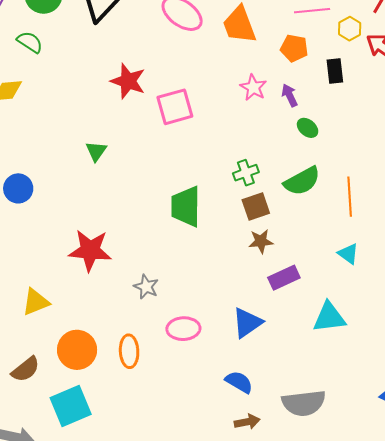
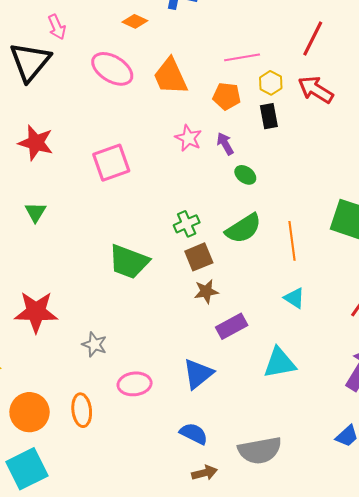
yellow hexagon: (350, 29) -> (271, 83), moved
red star: (128, 81) -> (36, 143), moved
green trapezoid: (186, 207) -> (129, 262), turned -66

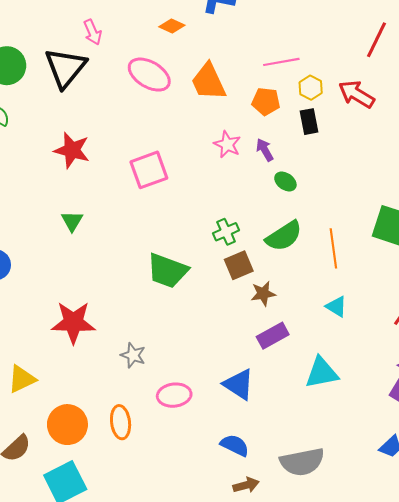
red line: (313, 39) -> (376, 40), moved
brown star: (206, 291) -> (263, 294), moved
blue triangle: (198, 374) -> (239, 384), turned -48

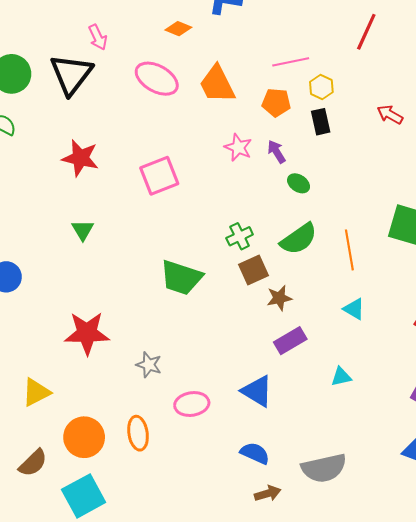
red line: (376, 40) -> (366, 32), moved
red arrow: (356, 94) -> (390, 115), moved, size x0.7
cyan triangle: (322, 373) -> (341, 377), size x0.6

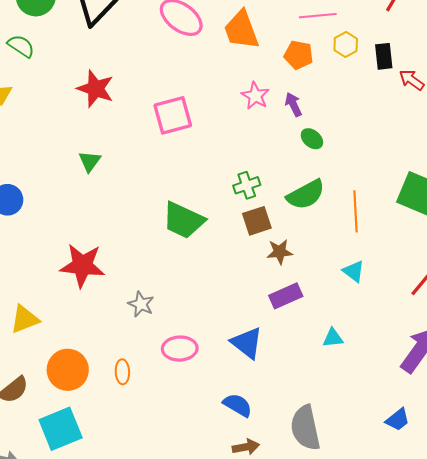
black rectangle: (321, 122) -> (384, 56), moved
orange ellipse: (138, 433) -> (122, 372), size x0.7
gray semicircle: (324, 468) -> (305, 428), turned 84

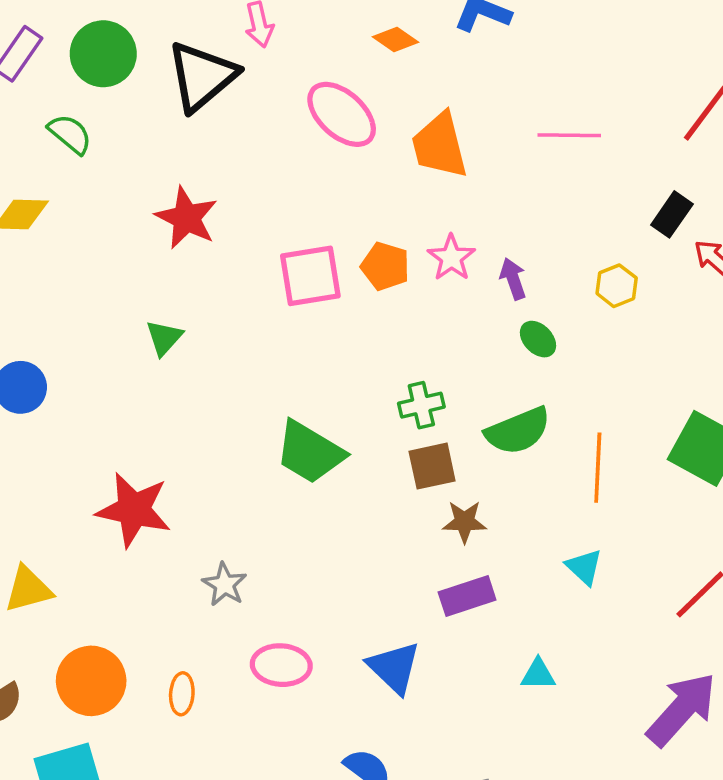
yellow hexagon: (346, 44) -> (617, 286), moved
orange pentagon: (299, 55) -> (385, 266), moved
black rectangle: (384, 56) -> (672, 214), turned 35

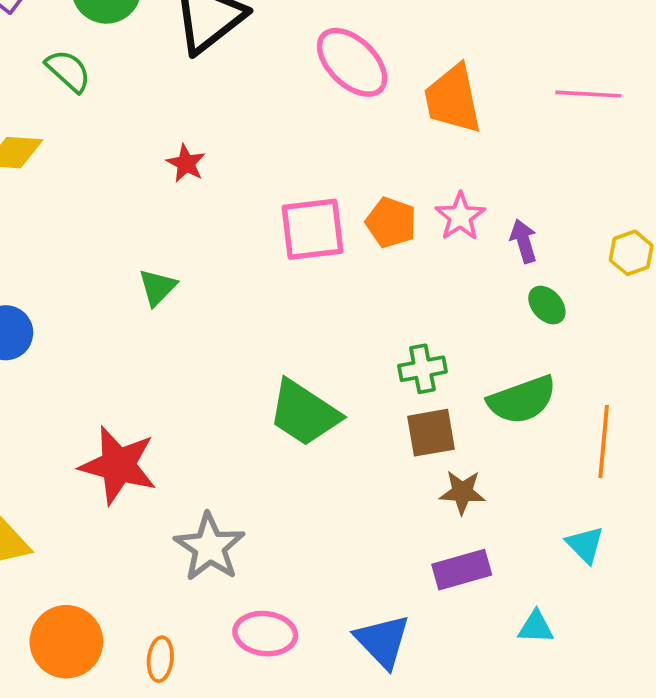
red star: (186, 218) -> (186, 163), size x0.6
gray star: (225, 584) -> (210, 547), size x1.5
cyan triangle: (538, 674) -> (536, 627), moved

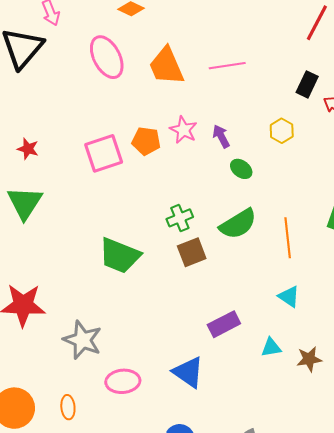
pink ellipse: (352, 62) -> (107, 57), turned 30
pink line: (588, 94) -> (227, 66), moved
red star: (186, 163) -> (28, 149), moved
green triangle: (157, 287) -> (25, 203), size x1.6
brown star: (462, 492) -> (309, 359), moved

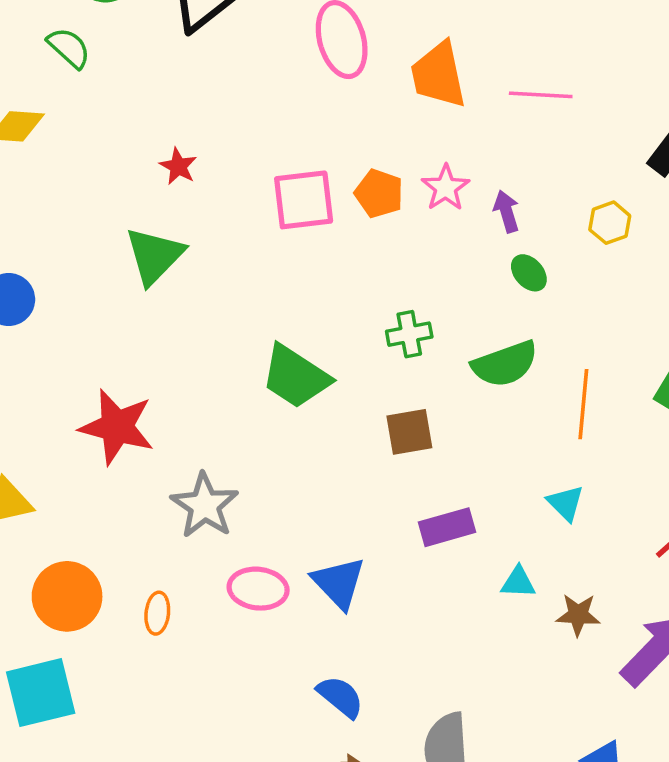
brown square: (192, 252) -> (409, 432), moved
blue triangle: (188, 372) -> (339, 583), moved

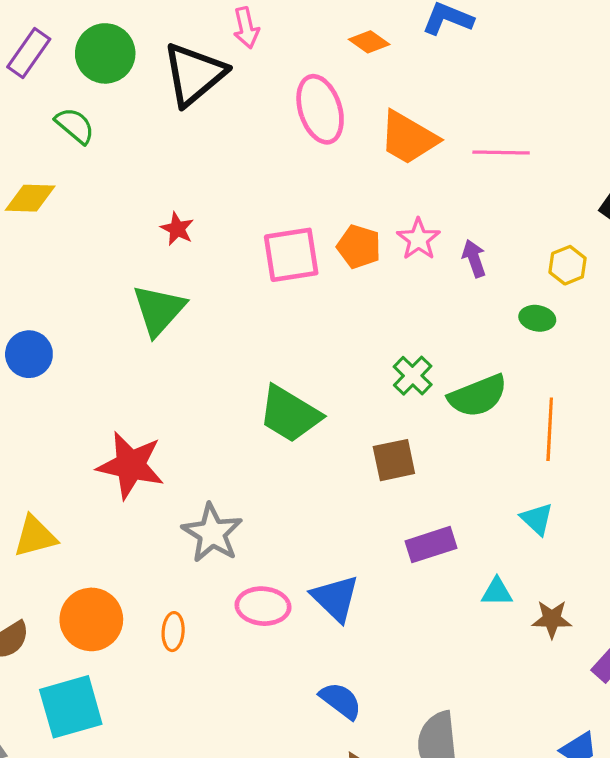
orange trapezoid: (438, 75) -> (408, 138), turned -46
green ellipse: (529, 273) -> (537, 318), moved, turned -36
green cross: (409, 334) -> (413, 376), moved, turned -33

